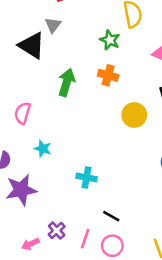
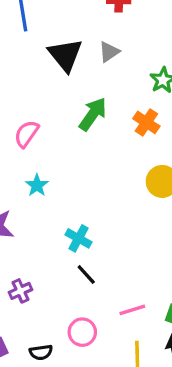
gray triangle: (53, 25) -> (109, 52), moved
black line: (111, 216) -> (86, 275), moved
pink line: (85, 239) -> (132, 310), moved, turned 36

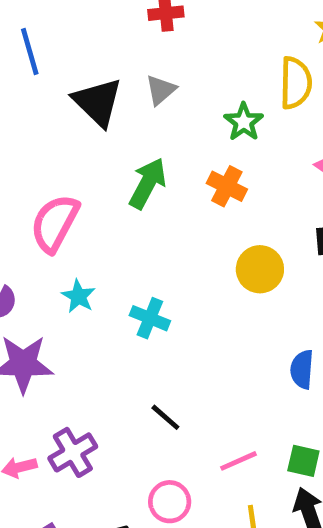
pink semicircle: (26, 134) -> (55, 223), size x1.4
cyan cross: (79, 238) -> (150, 318), moved
purple cross: (20, 291) -> (73, 452), size x1.4

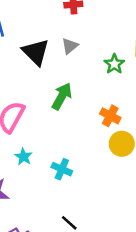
orange cross: (227, 186) -> (110, 116), moved

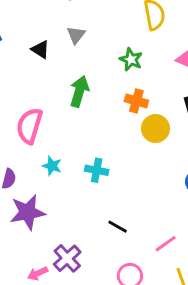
black triangle: (36, 52) -> (40, 50), size x0.6
green star: (114, 64) -> (131, 59), moved

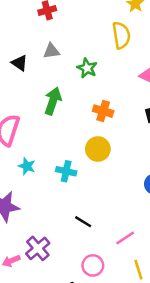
gray triangle: (76, 35) -> (51, 51), turned 42
green star: (131, 59) -> (87, 68), moved
yellow circle: (155, 129) -> (98, 149), moved

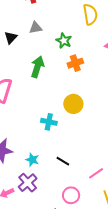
black triangle: (20, 63) -> (11, 38), turned 40
orange cross: (103, 111) -> (75, 63), moved, turned -35
cyan star: (27, 166) -> (32, 160), moved

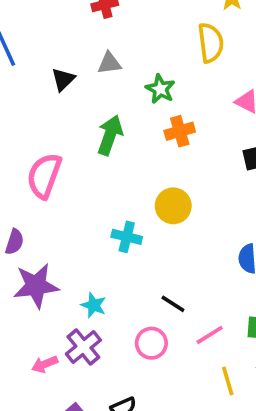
black line: (63, 161) -> (173, 304), moved
pink circle: (71, 195) -> (151, 343), moved

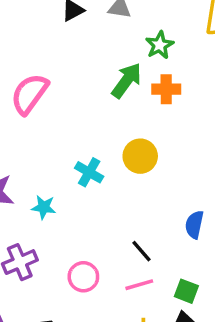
green arrow: (110, 135) -> (127, 80), moved
black line: (173, 304) -> (142, 251), moved
cyan star: (94, 305) -> (44, 207), moved, turned -30

